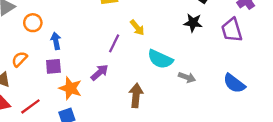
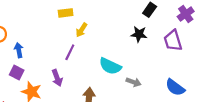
yellow arrow: (137, 28) -> (81, 30), moved, turned 72
purple square: (53, 66) -> (17, 73), turned 32
purple arrow: (100, 72) -> (57, 78), turned 112

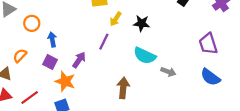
black star: (139, 34) -> (141, 23), moved
purple trapezoid: (173, 41) -> (208, 44), moved
purple arrow: (57, 78) -> (79, 60), moved, turned -126

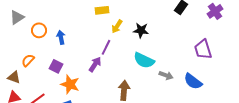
blue arrow: (52, 39) -> (61, 37), moved
purple arrow: (79, 60) -> (95, 64), moved
blue semicircle: (210, 77) -> (193, 81), moved

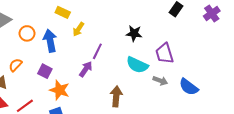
yellow rectangle: (102, 10) -> (63, 12), moved, turned 32
yellow arrow: (117, 26) -> (78, 29), moved
blue arrow: (61, 37) -> (50, 41), size x1.5
purple trapezoid: (203, 49) -> (164, 53), moved

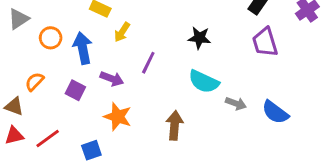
purple trapezoid: (164, 53) -> (265, 42), moved
purple arrow: (86, 69) -> (112, 79), moved, turned 77
orange star: (60, 90) -> (118, 117), moved

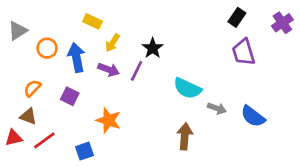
black star: (199, 38) -> (153, 48), moved, turned 30
purple arrow: (112, 79) -> (109, 70), moved
brown triangle: (14, 106) -> (28, 116), moved
brown arrow: (175, 125) -> (185, 136), moved

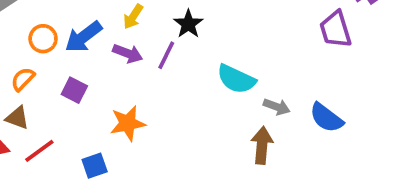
orange circle: (47, 48) -> (43, 39), moved
purple trapezoid: (244, 52) -> (336, 29), moved
blue arrow: (76, 57) -> (83, 37), turned -116
orange star: (109, 120) -> (128, 123), turned -30
brown arrow: (185, 136) -> (262, 145), moved

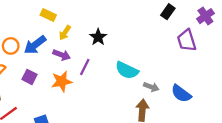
purple line: (166, 55) -> (85, 67), moved
orange star: (128, 123) -> (62, 81), moved

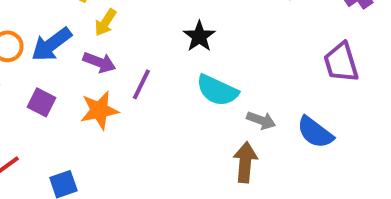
black star: (98, 37) -> (199, 36), moved
purple trapezoid: (187, 40) -> (341, 62), moved

